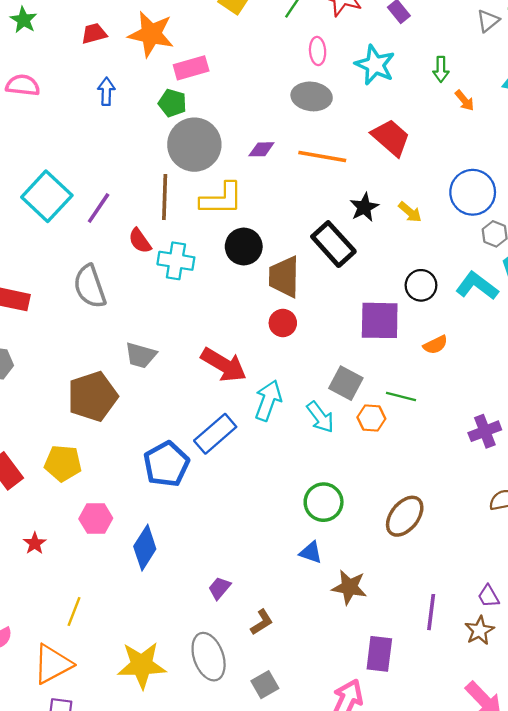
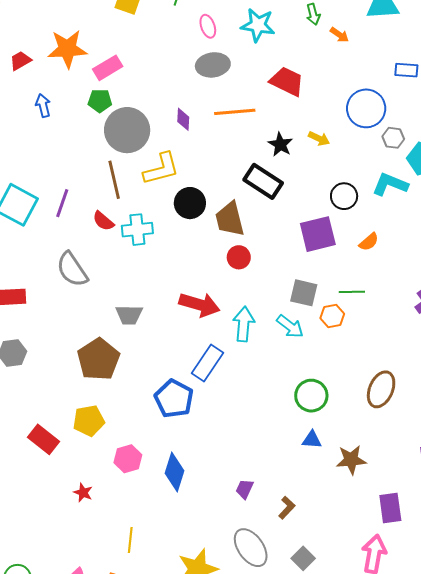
purple diamond: (261, 149) -> (183, 119), turned -70

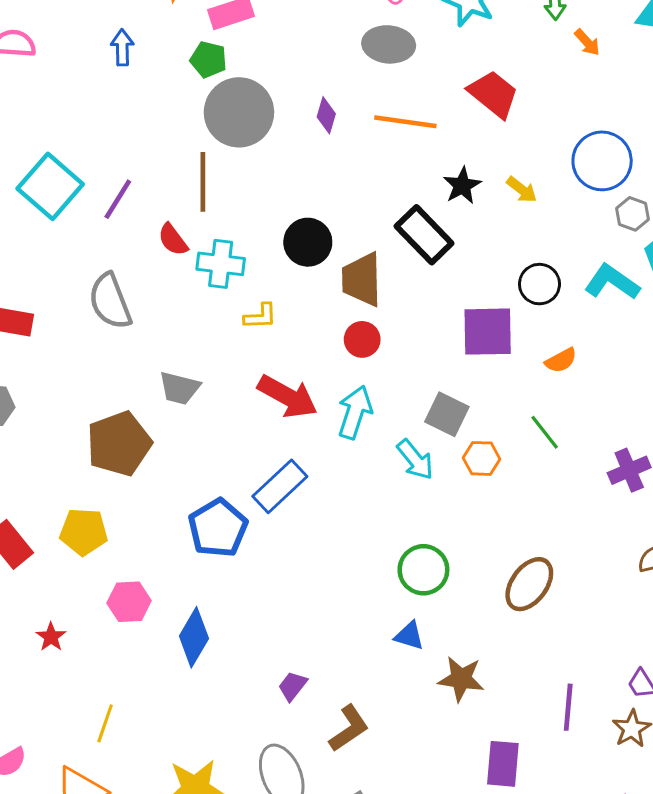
yellow L-shape: (161, 169) -> (260, 316), moved, size x0.6
green line: (352, 292) -> (545, 432), moved, turned 40
cyan arrow: (244, 324) -> (355, 412), moved
brown L-shape: (287, 508) -> (349, 728), size x1.4

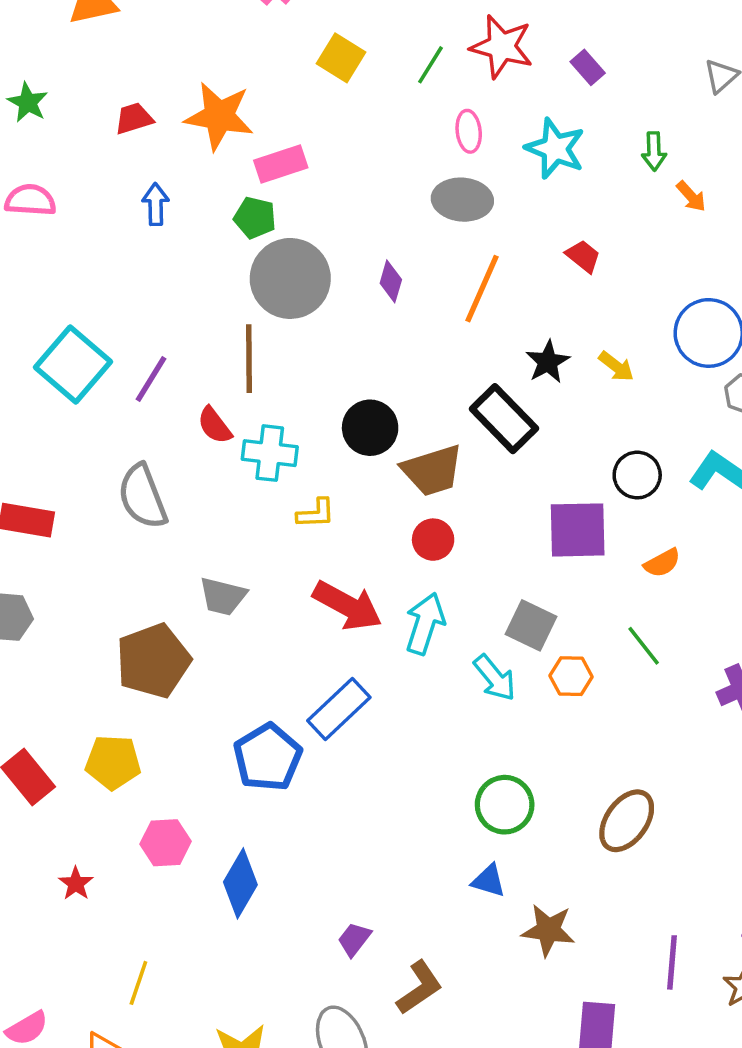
red trapezoid: (493, 94) -> (583, 256), size x0.6
orange line: (405, 122) -> (482, 289), turned -74
brown trapezoid: (362, 279) -> (432, 470), turned -106

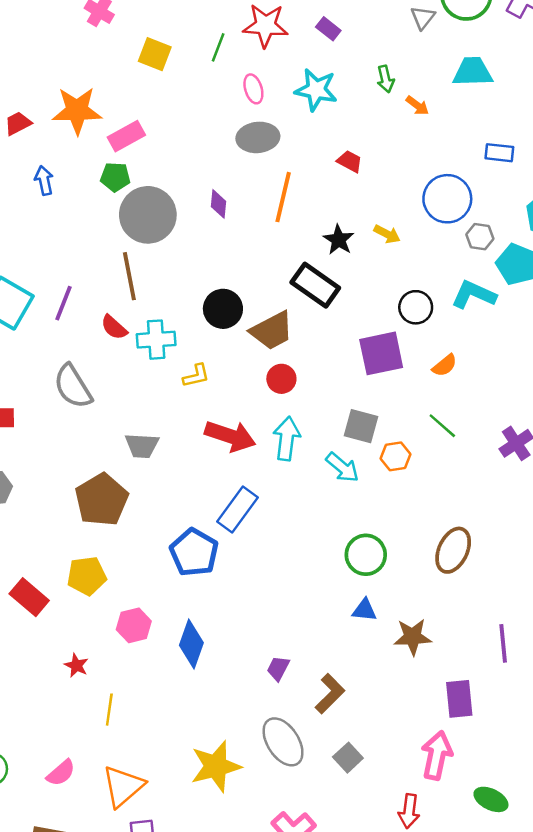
yellow line: (138, 983) -> (109, 710), moved

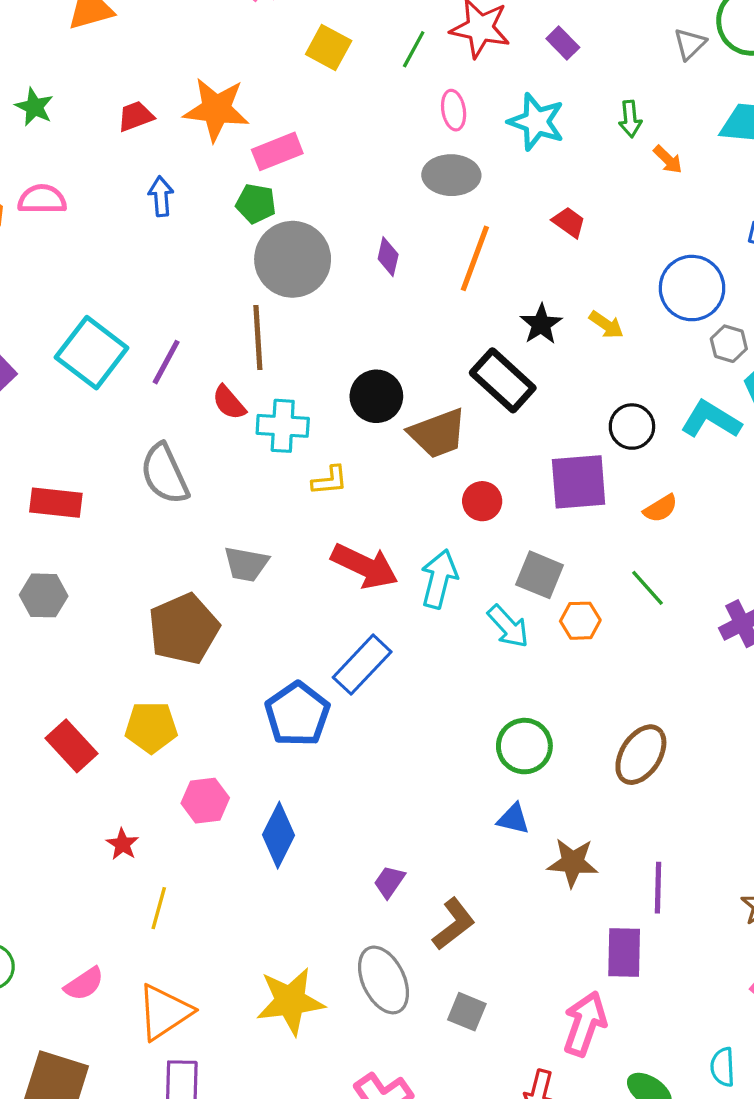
red circle: (281, 379) -> (482, 501), moved
purple line: (503, 643) -> (658, 888), moved
gray square: (348, 758) -> (467, 1012), turned -32

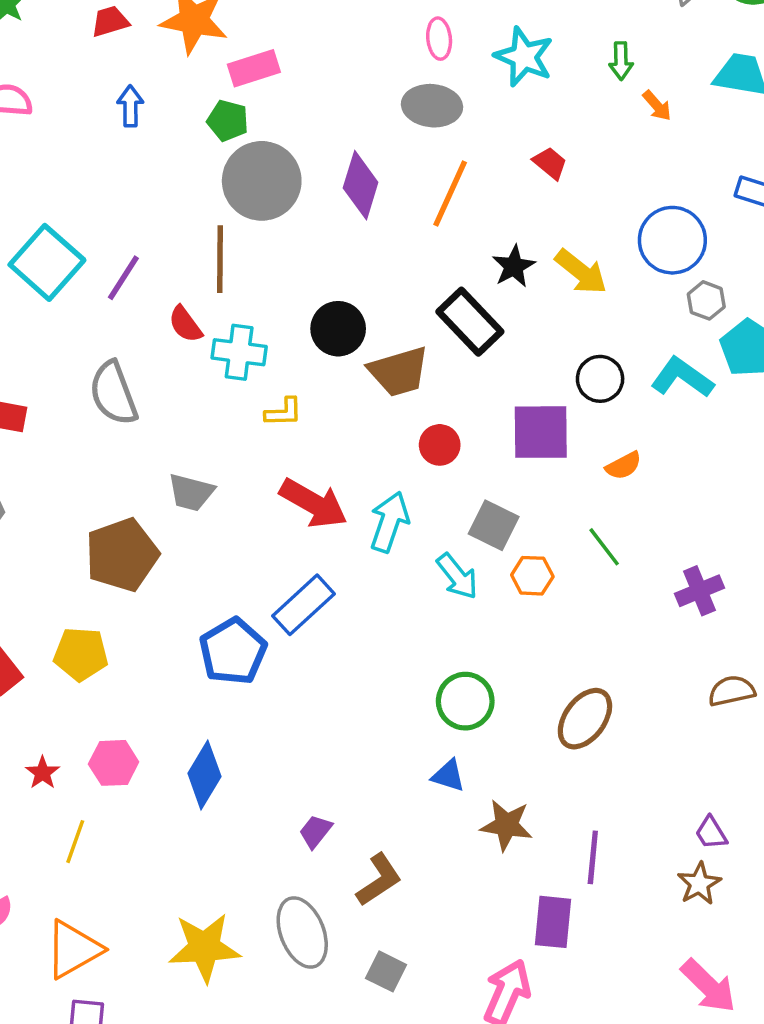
purple diamond: (388, 257) -> (361, 185), size x1.6
yellow arrow: (606, 325) -> (581, 272), size x1.5
pink hexagon: (205, 801) -> (114, 763), moved

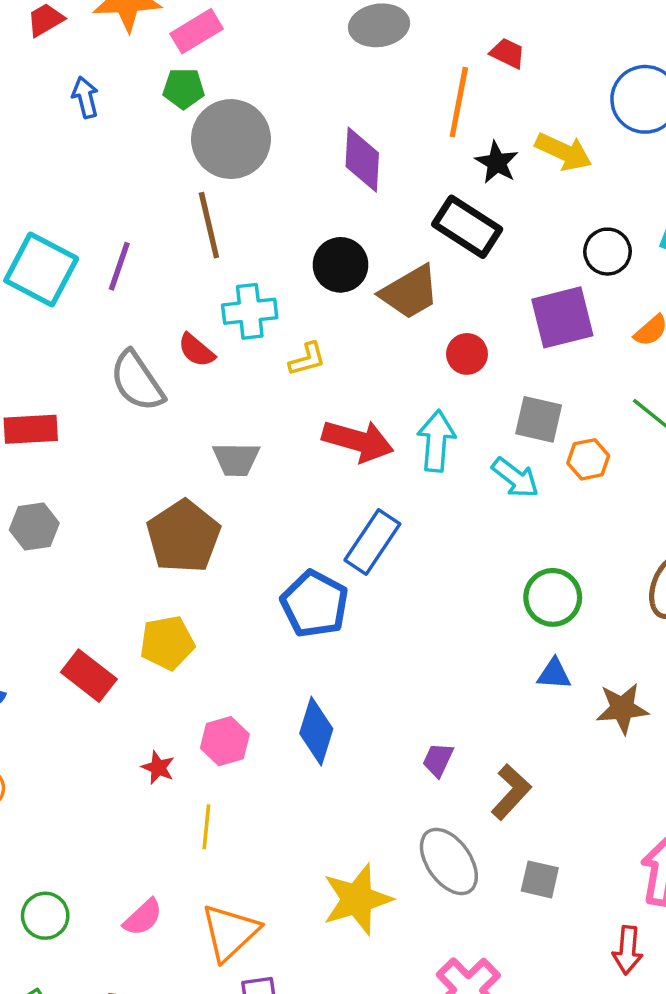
purple diamond: (361, 185) -> (362, 160), moved
orange line: (450, 193) -> (459, 102), moved
red semicircle: (185, 324) -> (196, 350), moved

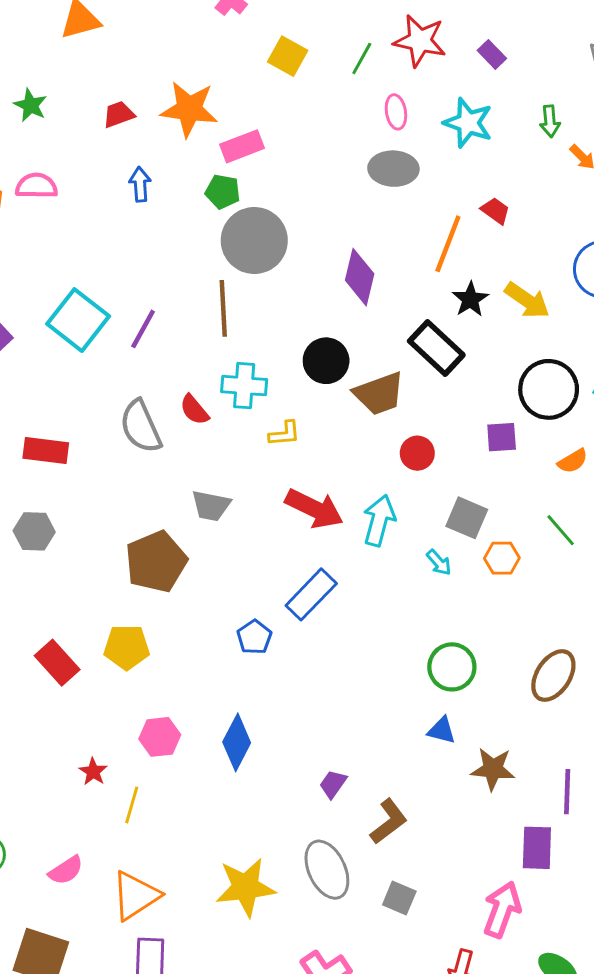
black circle: (608, 252) -> (549, 389), size x1.5
purple square: (562, 317) -> (502, 437), size x0.6
cyan arrow: (515, 478) -> (439, 563), size x0.7
blue pentagon: (315, 604) -> (254, 637), size x0.6
red star: (158, 768) -> (93, 772), moved

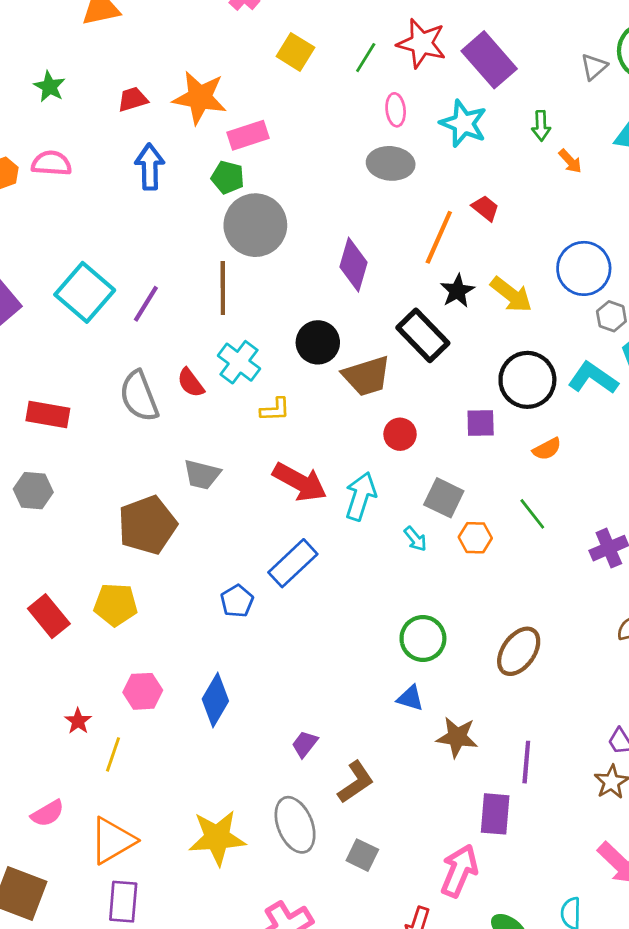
purple rectangle: (492, 54) -> (489, 60), size x2.0
blue arrow: (140, 184) -> (150, 167), size x1.4
cyan cross: (244, 386) -> (239, 362), turned 30

